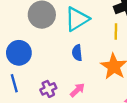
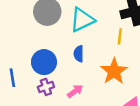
blue circle: (19, 53) -> (44, 62), moved

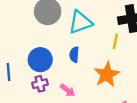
pink arrow: (75, 91) -> (68, 90), turned 70

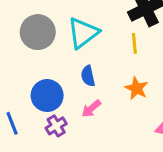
orange star: (107, 74) -> (136, 88), size x0.7
pink arrow: (68, 90) -> (91, 109), moved, turned 119

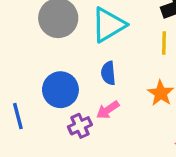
purple cross: (56, 126) -> (80, 126), moved

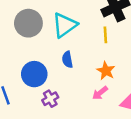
pink arrow: (108, 110) -> (100, 93), moved

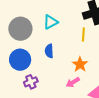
gray circle: (28, 23) -> (20, 29), moved
cyan triangle: (65, 25) -> (51, 22), size x0.7

